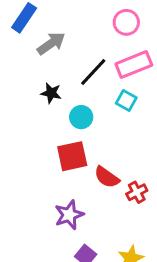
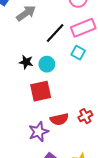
black star: (51, 93) -> (26, 62), moved
red semicircle: (107, 177) -> (59, 119), moved, turned -48

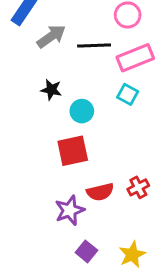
black line: (55, 33) -> (94, 45), moved, turned 45
black star: (26, 62) -> (51, 90), moved

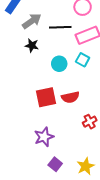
black star: (51, 90) -> (32, 45), moved
cyan circle: (82, 111) -> (59, 64), moved
red semicircle: (100, 192) -> (70, 97), moved

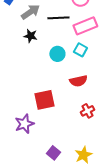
red square: (46, 97) -> (44, 100), moved
red semicircle: (70, 97) -> (78, 81), moved
purple star: (44, 137) -> (24, 124), moved

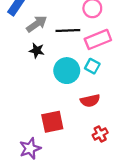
cyan circle: (57, 54) -> (67, 71), size x1.5

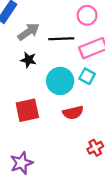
red semicircle: (90, 101) -> (73, 113), moved
red square: (52, 122) -> (27, 110), moved

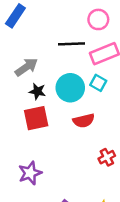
gray arrow: (28, 32) -> (26, 67), moved
black star: (28, 60) -> (37, 91), moved

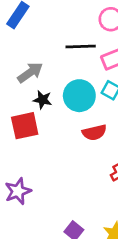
red square: (36, 118) -> (25, 126), moved
purple star: (30, 173) -> (18, 191), moved

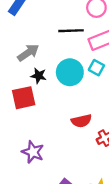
red semicircle: (94, 133) -> (81, 121), moved
purple star: (18, 191) -> (33, 152), moved, turned -30

